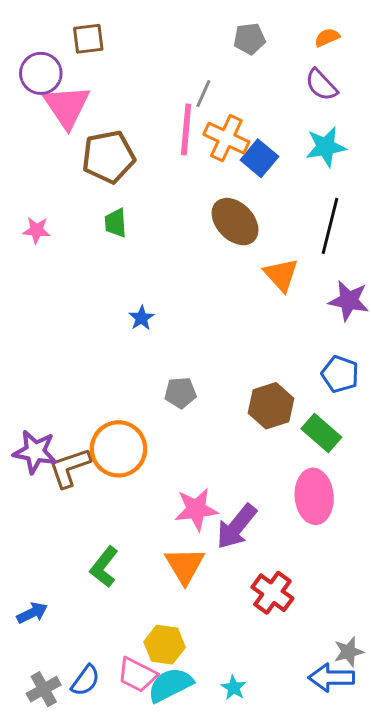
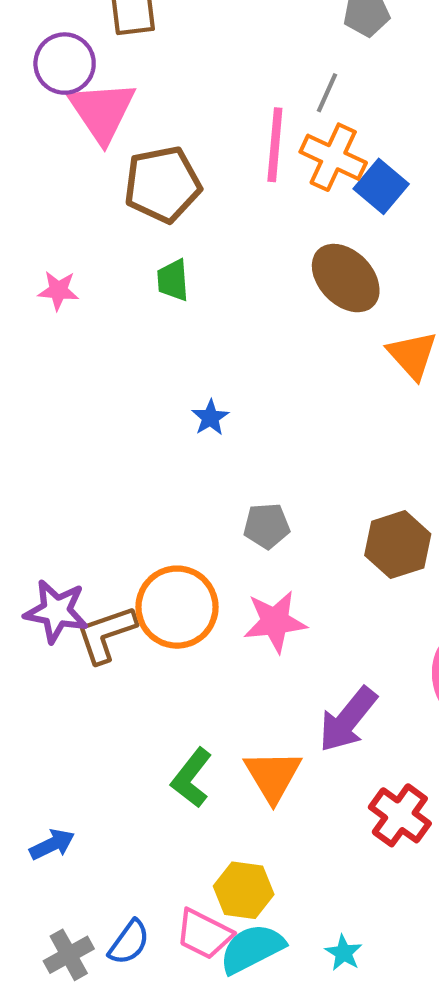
gray line: (203, 94) -> (327, 93), moved
pink star: (196, 509) -> (275, 622), moved
green L-shape: (104, 567) -> (192, 778), moved

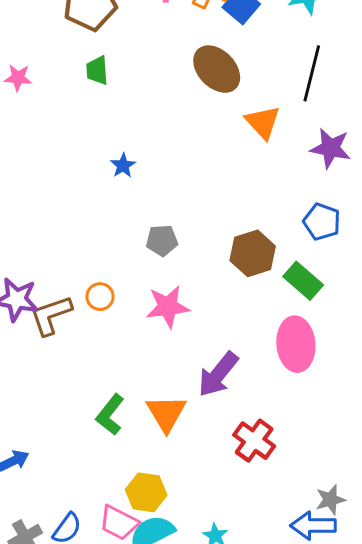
orange circle: (177, 607) -> (100, 297), size x0.5

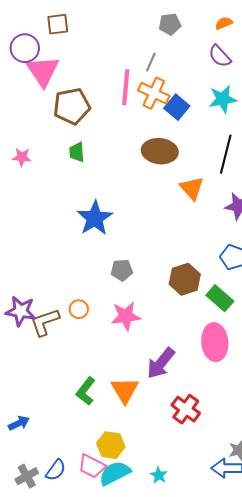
brown ellipse: (217, 69) -> (160, 151), turned -40
blue star: (123, 166) -> (95, 218), size x2.0

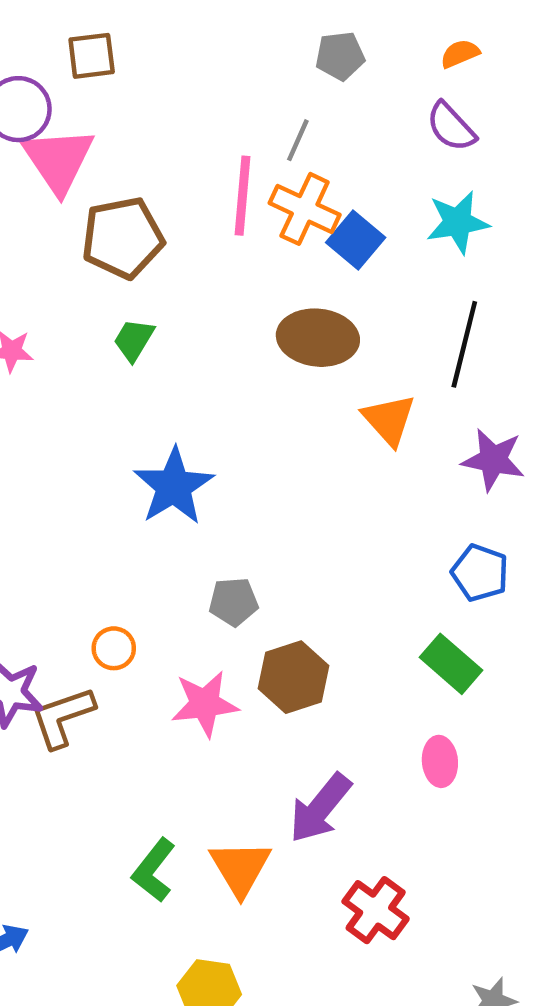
green trapezoid: (77, 152) -> (134, 340), turned 35
brown hexagon: (185, 279) -> (293, 677), moved
orange circle: (79, 309) -> (114, 648), moved
pink star: (126, 316) -> (205, 704), moved
pink ellipse: (215, 342) -> (440, 761), size x0.6

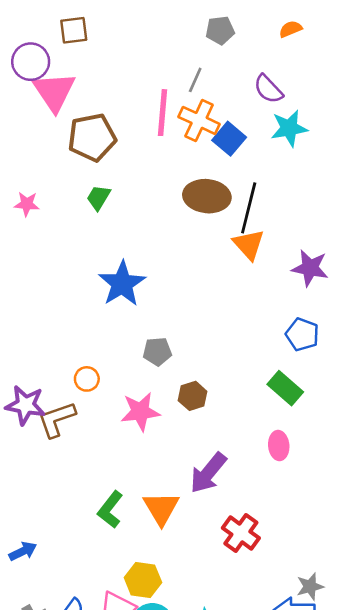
purple semicircle: (451, 127) -> (268, 89), moved
black line: (464, 344) -> (249, 208), moved
brown hexagon: (293, 677) -> (193, 396), size x0.7

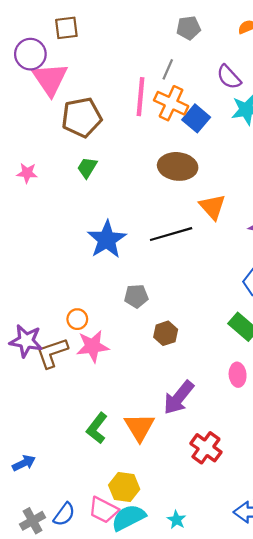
black line: (249, 208) -> (171, 234), moved, turned 60
pink star: (140, 412) -> (93, 346), moved

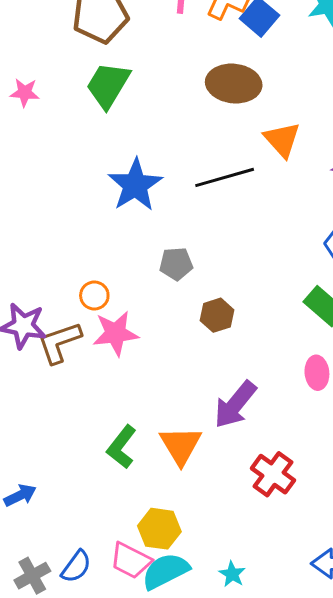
green trapezoid: (87, 168) -> (108, 85), size x1.6

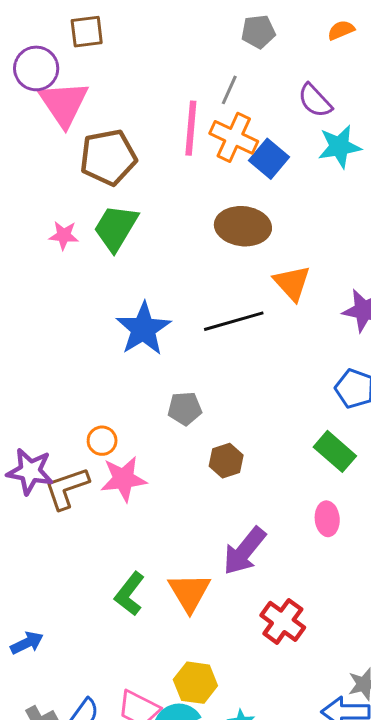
pink star: (25, 93) -> (64, 235), moved
yellow hexagon: (159, 529) -> (195, 683), moved

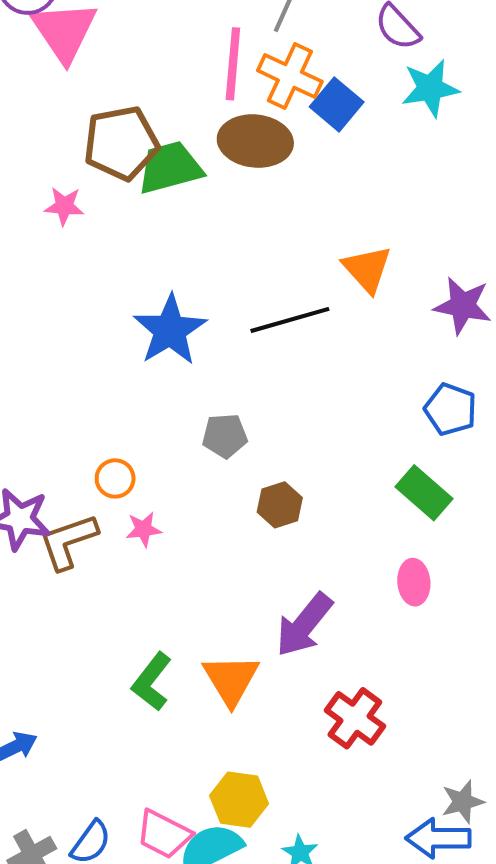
brown pentagon: (108, 157) -> (121, 143), moved
brown ellipse: (243, 226) -> (255, 141), moved
green trapezoid: (116, 228) -> (170, 167), moved, turned 44
pink star: (123, 479) -> (144, 529), size x0.6

